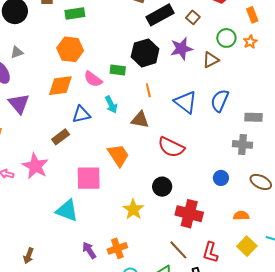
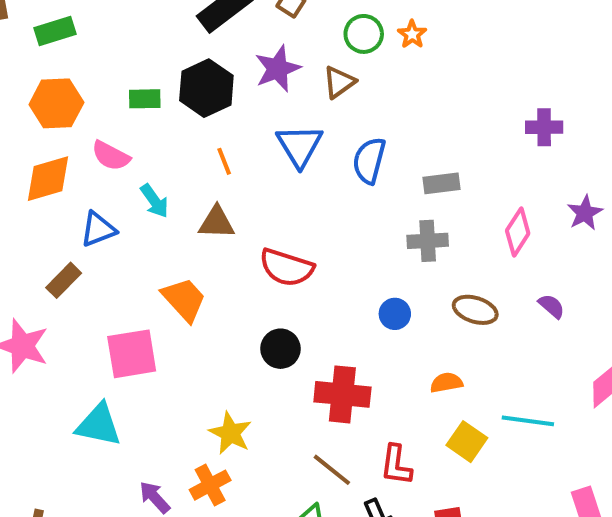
green rectangle: (118, 70) -> (145, 99), moved
blue triangle: (186, 102) -> (300, 146), moved, turned 30
yellow star: (133, 209) -> (230, 433), moved

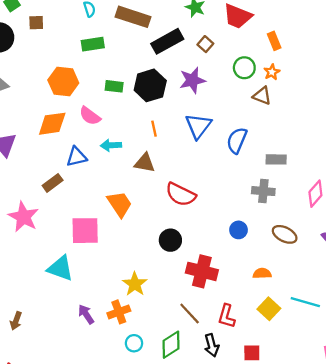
green rectangle: (55, 31) -> (93, 44), moved
brown triangle: (339, 82) -> (262, 96), moved, turned 48
cyan arrow: (154, 201) -> (111, 145), turned 114

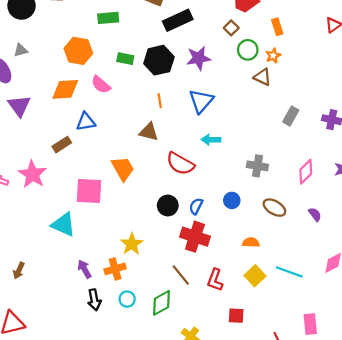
brown square: (205, 44) -> (231, 28), moved
blue semicircle: (237, 140) -> (196, 206), moved, size x0.7
cyan arrow: (111, 145) -> (211, 140), moved
gray rectangle: (276, 159) -> (291, 116), moved, turned -66
black arrow: (212, 345) -> (94, 300), moved

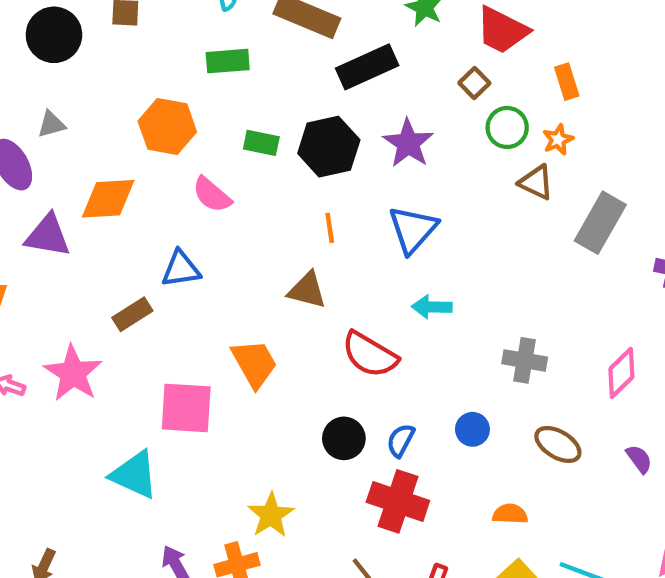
purple star: (199, 58) -> (408, 143), turned -30
orange diamond: (65, 89) -> (108, 199), moved
purple triangle: (19, 106) -> (48, 236), turned -45
gray rectangle: (291, 116) -> (600, 223), moved, size x1.5

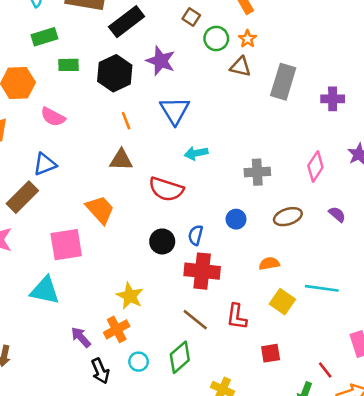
green rectangle: (261, 143) -> (69, 65), moved
brown rectangle: (132, 314) -> (22, 197), size x1.4
brown ellipse: (558, 444) -> (288, 217), turned -36

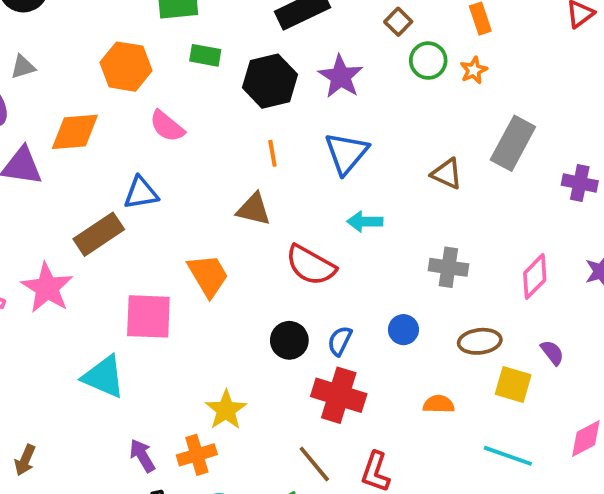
brown triangle: (240, 67) -> (447, 174), moved
yellow square: (282, 302) -> (513, 385), moved, turned -30

